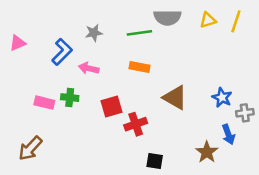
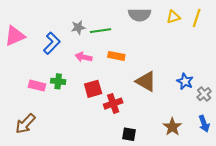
green line: (139, 33) -> (100, 31), moved
pink triangle: (18, 43) -> (15, 36), size x1.5
pink arrow: (89, 68) -> (84, 57), moved
gray cross: (245, 113) -> (204, 94), turned -32
blue arrow: (228, 134) -> (204, 124), moved

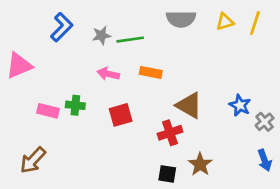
pink triangle: (15, 36) -> (19, 66), moved
blue L-shape: (52, 43) -> (62, 27), moved
red cross: (113, 104) -> (170, 133), moved
brown star: (172, 127) -> (200, 164), moved

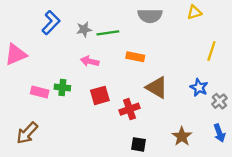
yellow triangle: (225, 22) -> (194, 12), moved
yellow line: (255, 23) -> (211, 51), moved
orange rectangle: (151, 72) -> (135, 57), moved
red cross: (170, 133) -> (129, 109), moved
brown star: (200, 164) -> (182, 136), moved

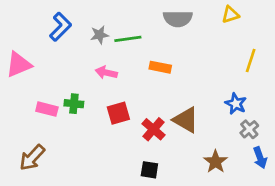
brown triangle: (157, 87) -> (186, 120), moved
gray cross: (219, 101) -> (249, 129), moved
red cross: (129, 109) -> (154, 129), turned -30
black square: (139, 144) -> (149, 170), moved

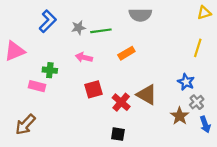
yellow triangle: (230, 15) -> (204, 13), moved
orange rectangle: (160, 67) -> (126, 53), turned -42
green cross: (74, 104) -> (50, 70), moved
brown star: (216, 162) -> (180, 116), moved

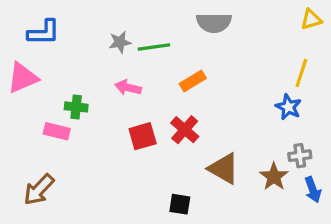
blue L-shape: (48, 21) -> (44, 32), moved, turned 45
blue star: (186, 82) -> (288, 107), moved
brown triangle: (147, 95) -> (224, 169), moved
red cross: (121, 102) -> (185, 130), moved
gray cross: (197, 102) -> (300, 156), turned 32

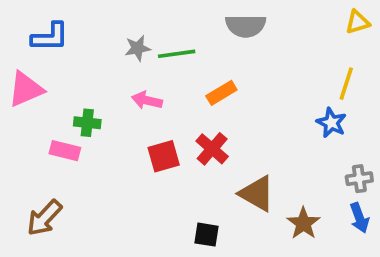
gray cross: (300, 156) -> (359, 179), moved
brown star: (274, 177) -> (303, 223), moved

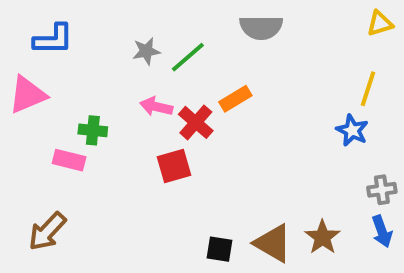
green line: (177, 54) -> (188, 57), turned -33
red cross: (212, 149) -> (196, 122), moved
brown triangle: (257, 194) -> (273, 243), moved

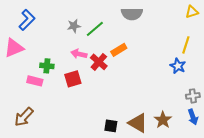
blue L-shape: (53, 39) -> (27, 20), turned -45
red square: (174, 166) -> (73, 79), moved

